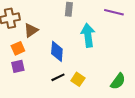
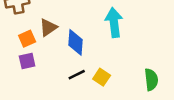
brown triangle: (31, 30) -> (48, 27), moved
green semicircle: (118, 81) -> (151, 80), turned -42

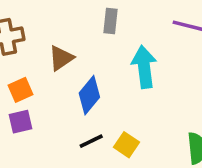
brown triangle: (48, 27) -> (61, 58), moved
blue diamond: (75, 42) -> (89, 95), turned 35

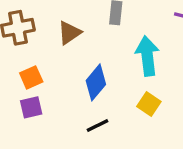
brown triangle: (61, 58) -> (69, 33), moved
yellow square: (126, 145) -> (149, 104), moved

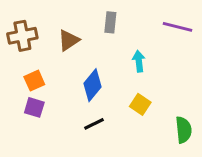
cyan arrow: (147, 56) -> (139, 61), size x0.6
purple square: (31, 107) -> (34, 107), turned 30

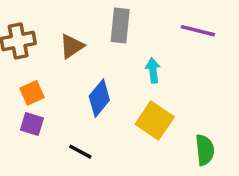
gray rectangle: (110, 22) -> (120, 26), size x1.4
yellow square: (140, 104) -> (155, 121), size x1.5
black line: (94, 124) -> (80, 152), moved, turned 54

